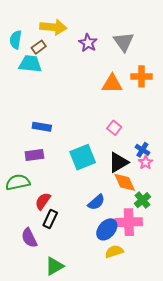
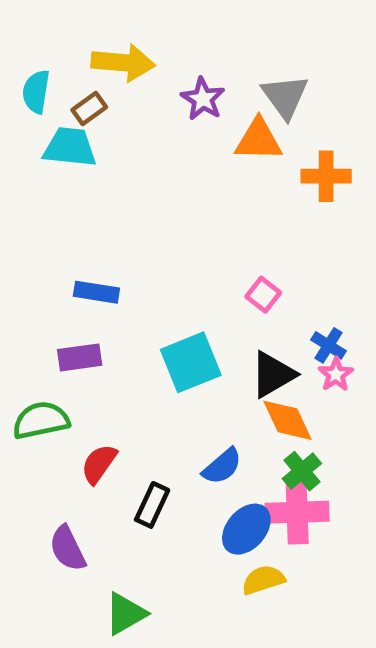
orange triangle: (112, 84) -> (258, 140), moved
green cross: (142, 200) -> (302, 471), moved
black rectangle: (50, 219) -> (152, 505), moved

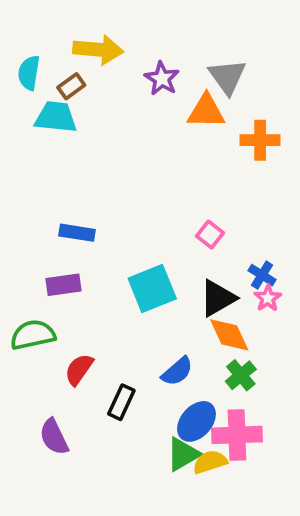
pink cross: (297, 512) -> (237, 435), moved
green triangle: (125, 614) -> (183, 454), moved

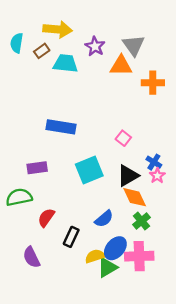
cyan trapezoid: (56, 117) -> (65, 63), moved
blue rectangle: (77, 233) -> (61, 127), moved, size x1.4
yellow semicircle: (210, 462) -> (95, 256), moved

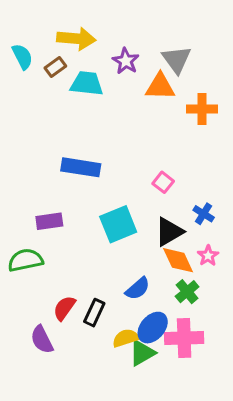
cyan semicircle: (17, 43) -> (22, 57), turned 144
pink star: (157, 176) -> (208, 256), moved
red semicircle: (46, 218) -> (64, 308), moved

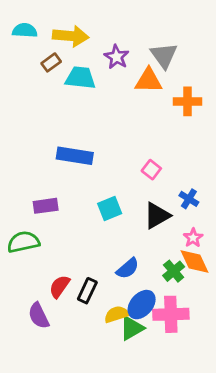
cyan semicircle: (22, 57) -> (25, 30), moved, turned -60
cyan square: (118, 224) -> (110, 209), size x0.7
orange diamond: (178, 260) -> (194, 261), moved

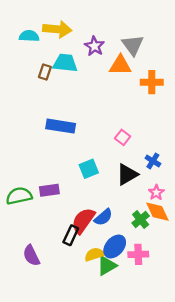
cyan semicircle: (25, 30) -> (29, 36), moved
brown rectangle: (51, 62) -> (45, 72), moved, turned -35
purple rectangle: (46, 206) -> (49, 190), moved
red semicircle: (59, 286) -> (83, 221), moved, size x1.4
pink cross: (171, 314) -> (138, 254), size x0.7

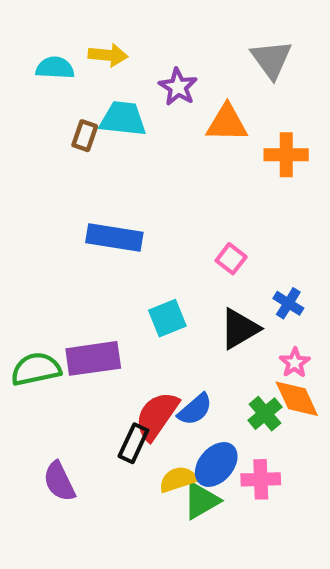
yellow arrow: (57, 29) -> (108, 55), size x0.7
gray triangle: (133, 45) -> (271, 59), moved
purple rectangle: (49, 190) -> (93, 358), size x1.4

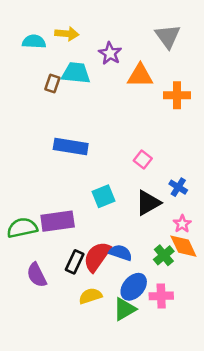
blue semicircle: (195, 409) -> (121, 253), turned -120
black rectangle: (133, 443) -> (75, 262), moved
yellow semicircle: (178, 479) -> (90, 296), moved
purple semicircle: (59, 481) -> (37, 275), moved

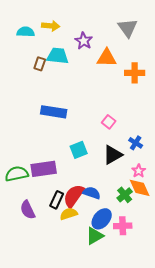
yellow semicircle: (90, 296) -> (69, 214), moved

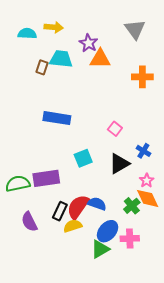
orange triangle: (107, 58) -> (100, 59), moved

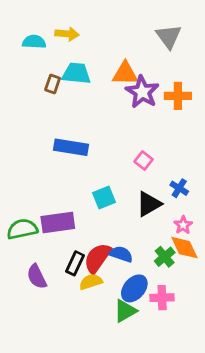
purple star: (88, 43) -> (142, 92), moved, size x1.4

